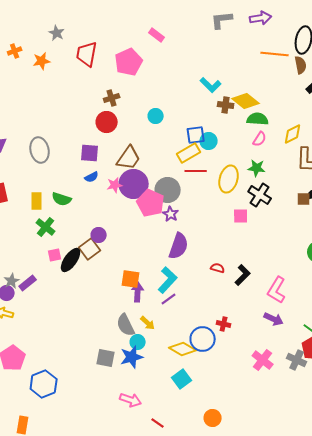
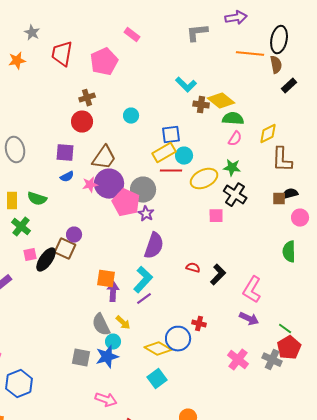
gray L-shape: (222, 20) -> (197, 33), moved
cyan circle: (209, 141) -> (184, 156), moved
yellow ellipse: (229, 179) -> (204, 179), turned 48
brown square: (90, 249) -> (65, 249), turned -30

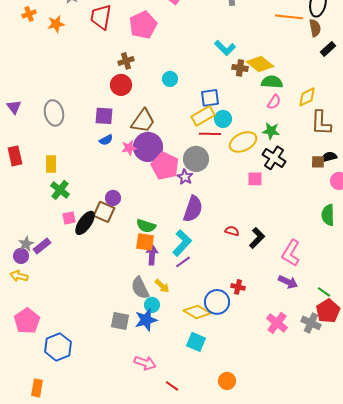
gray circle: (143, 190) -> (196, 159), moved
green semicircle: (37, 199) -> (146, 226), moved
cyan square: (157, 379) -> (196, 342), turned -30

